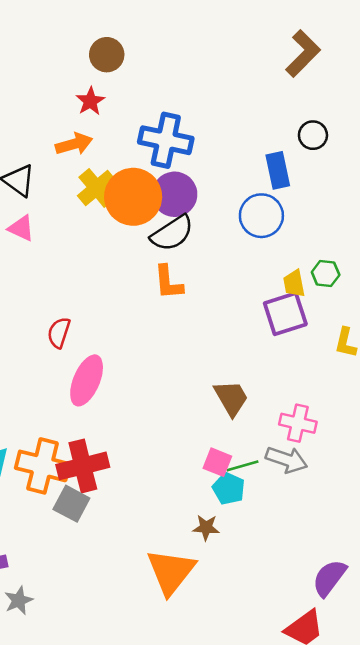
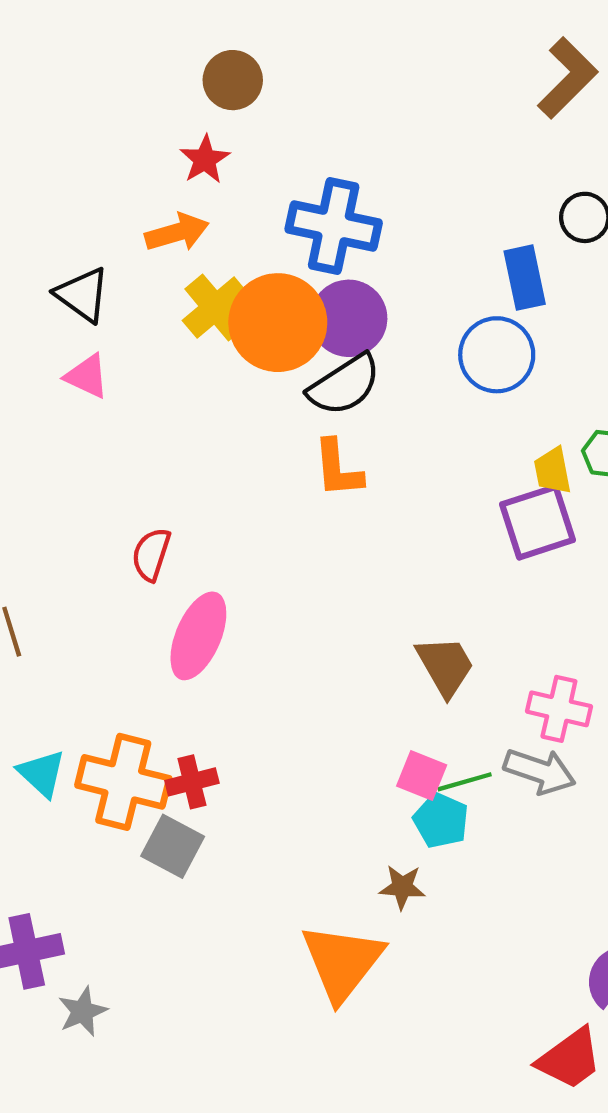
red cross: (83, 466) -> (192, 782), size x0.6

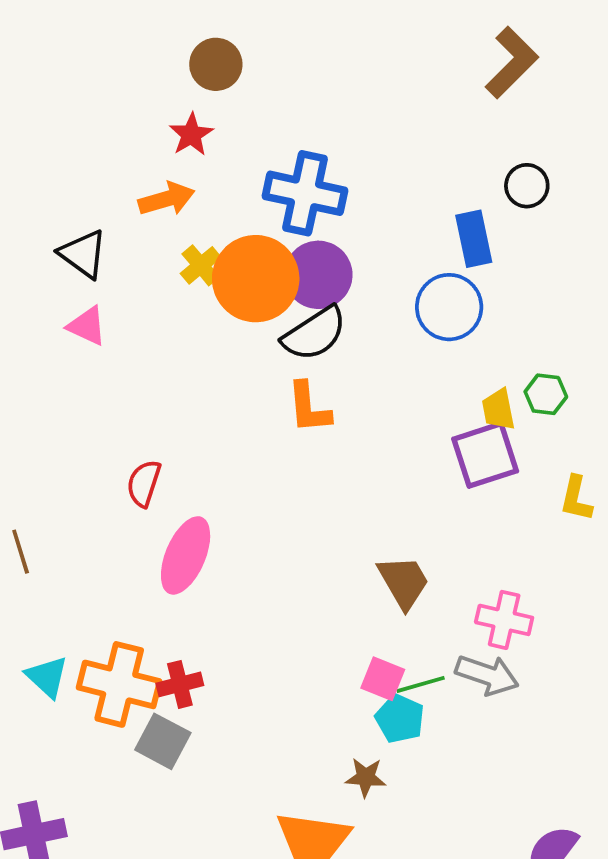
yellow cross: (216, 308) -> (201, 265), size x0.7

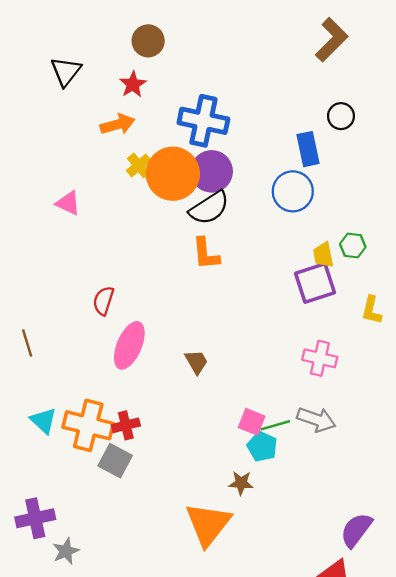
black triangle: (83, 254) -> (66, 71), moved, turned 32
brown trapezoid: (404, 582) -> (196, 362), moved, size x0.7
pink cross: (504, 620) -> (320, 358), moved

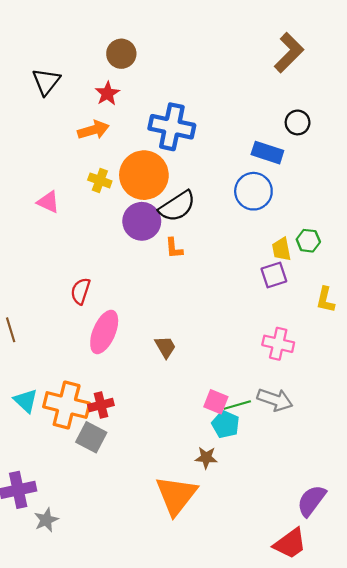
blue rectangle: (308, 149) -> (267, 153), turned -60
yellow cross: (139, 165) -> (100, 180), moved, turned -30
purple circle: (212, 171) -> (142, 221), moved
orange L-shape: (206, 254) -> (174, 248), size x0.7
purple square: (315, 283) -> (274, 275), size x0.7

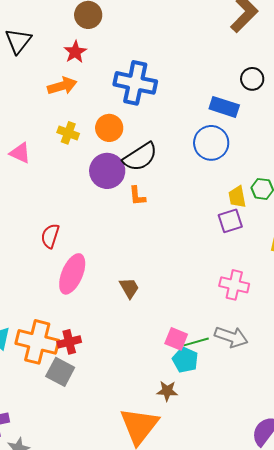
orange circle: (144, 175) -> (109, 128), size x0.6

